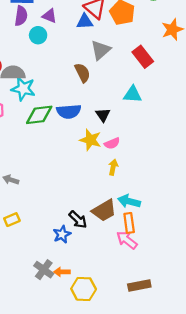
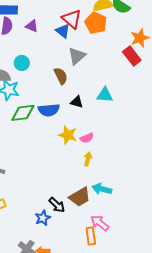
blue triangle: (85, 22) -> (63, 31), turned 42
cyan circle: (38, 35) -> (22, 63), moved
red rectangle: (143, 57) -> (132, 56), moved
black triangle: (103, 115) -> (77, 102), moved, turned -40
orange rectangle: (129, 223) -> (91, 236), moved

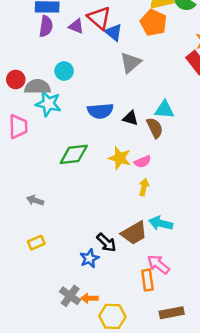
red triangle: (72, 19) -> (99, 18), moved
brown semicircle: (61, 76) -> (155, 128), moved
blue semicircle: (49, 110) -> (100, 111), moved
green diamond: (23, 113) -> (74, 154), moved

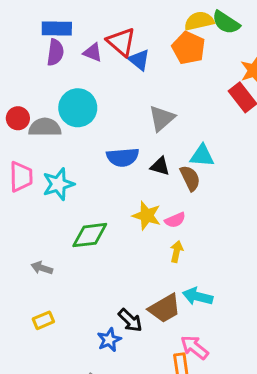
gray triangle: (131, 63) -> (162, 118), moved
cyan circle: (64, 71) -> (78, 108), size x1.6
cyan star: (48, 104) -> (58, 184), moved, turned -30
green diamond: (74, 154) -> (90, 235), moved

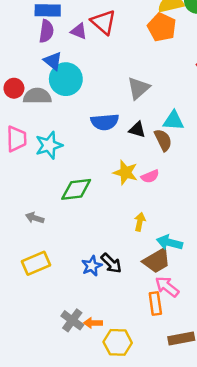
blue triangle: (139, 60) -> (53, 61), moved
yellow arrow: (177, 251) -> (140, 222), moved
brown trapezoid: (165, 308) -> (157, 261), moved
yellow rectangle: (43, 320) -> (36, 263), size x1.5
blue star: (109, 340) -> (92, 266), moved

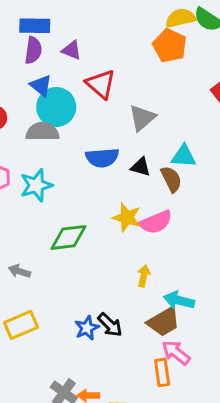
red triangle: (103, 22) -> (101, 84), moved
gray semicircle: (37, 96) -> (42, 132), moved
pink semicircle: (150, 176) -> (156, 222), size x1.5

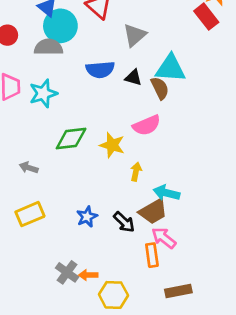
cyan triangle: (184, 156) -> (170, 68), size x1.4
yellow star: (127, 217) -> (112, 145), moved
black arrow: (110, 325) -> (124, 222), moved

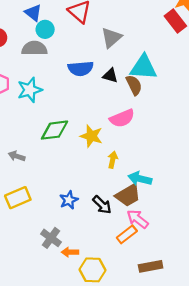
cyan circle: (60, 26) -> (45, 29), size x0.6
orange rectangle: (152, 255) -> (127, 234), turned 60
gray cross: (67, 272) -> (51, 238), moved

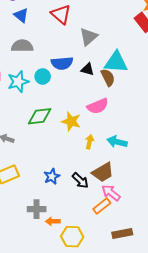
cyan circle: (45, 29) -> (43, 76), moved
cyan arrow: (140, 179) -> (117, 142), moved
gray cross: (51, 238) -> (37, 209), turned -36

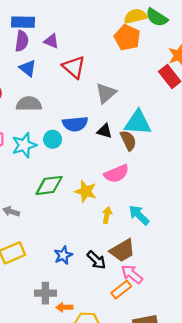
cyan arrow: (117, 142) -> (139, 215), turned 30

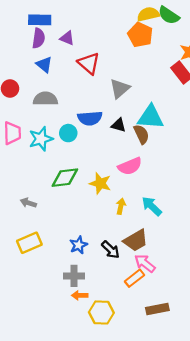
gray cross: (45, 293) -> (74, 276), moved

